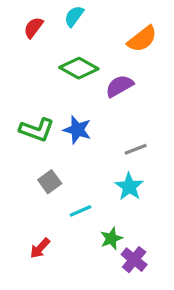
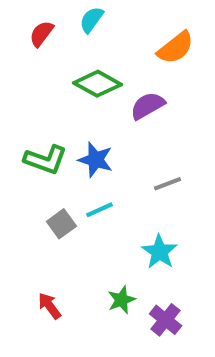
cyan star: (129, 187) -> (160, 252), moved
cyan line: (81, 211) -> (99, 210), moved
green star: (111, 238) -> (122, 300), moved
red arrow: (40, 248) -> (49, 306), turned 100

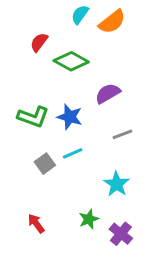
cyan semicircle: (91, 20) -> (80, 14), moved
red semicircle: (41, 34) -> (39, 42), moved
orange semicircle: (176, 48) -> (112, 22), moved
purple semicircle: (148, 106) -> (108, 93), moved

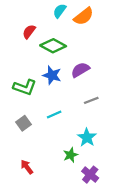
blue star: (70, 117) -> (52, 75), moved
gray square: (45, 164) -> (24, 123), moved
green star: (89, 219) -> (71, 155), moved

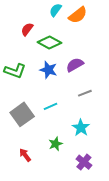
green L-shape: (25, 87) -> (15, 71), moved
gray square: (24, 123) -> (22, 114), size x1.6
green star: (71, 155) -> (56, 144), moved

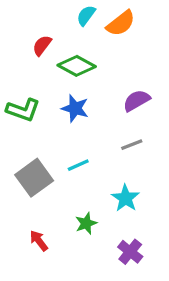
purple semicircle: (75, 65) -> (136, 101), moved

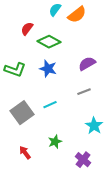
cyan star: (125, 198) -> (94, 126), moved

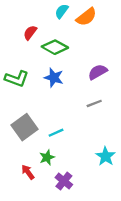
cyan line: (50, 105) -> (56, 133), moved
cyan star: (94, 126) -> (105, 156), moved
green star: (55, 142) -> (47, 157), moved
purple cross: (83, 160) -> (64, 181), moved

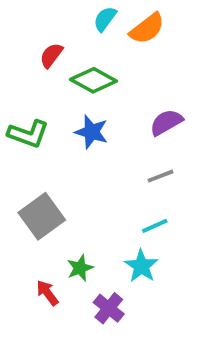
cyan line: (56, 133) -> (155, 226), moved
cyan star: (105, 156) -> (141, 266), moved

